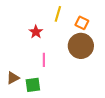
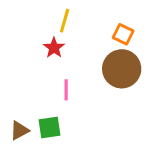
yellow line: (58, 14) -> (65, 21), moved
brown triangle: (13, 78) -> (19, 130), moved

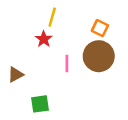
pink line: (66, 90) -> (67, 64), moved
brown triangle: (19, 130) -> (16, 75), moved

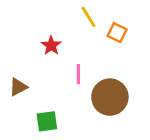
yellow line: (52, 17) -> (88, 17), moved, turned -48
brown circle: (99, 56) -> (110, 97), moved

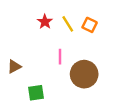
yellow line: (88, 17) -> (68, 24), moved
red star: (51, 45) -> (45, 22), moved

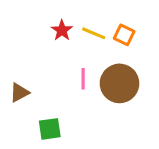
yellow line: (68, 24) -> (94, 33), turned -35
brown circle: (84, 74) -> (120, 83), moved

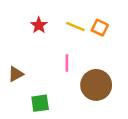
red star: (62, 30) -> (39, 25), moved
brown circle: (120, 83) -> (96, 85), moved

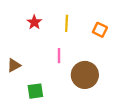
yellow line: (75, 26) -> (67, 23), turned 70
orange square: (100, 28) -> (100, 30), moved

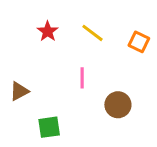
yellow line: (67, 23) -> (93, 33), turned -56
brown circle: (85, 75) -> (118, 105), size x0.7

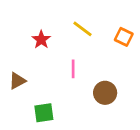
red star: (48, 31) -> (41, 40), moved

